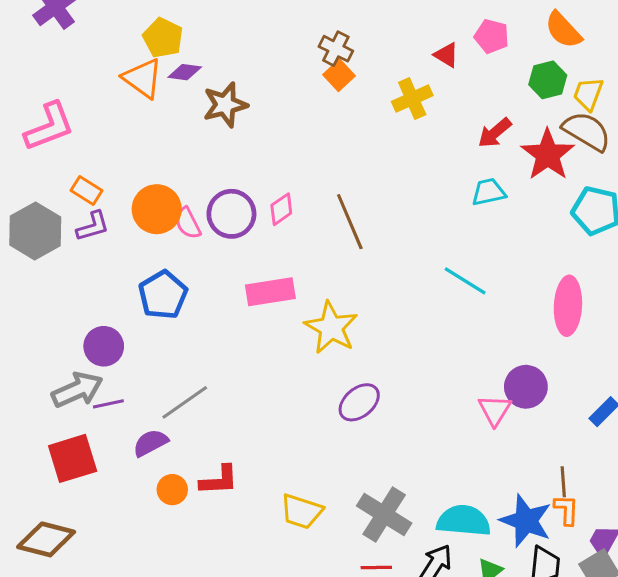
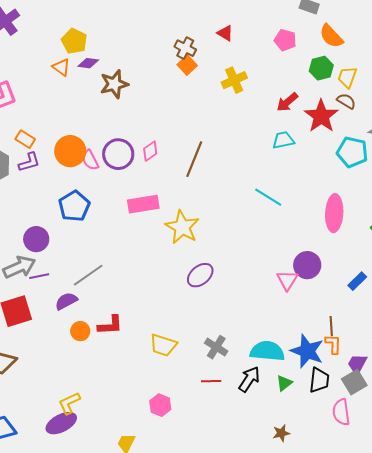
red triangle: (446, 55) -> (225, 33), moved
orange triangle: (143, 78) -> (61, 67), size x0.7
brown semicircle: (587, 131) -> (346, 101), size x0.6
brown line: (350, 222) -> (194, 159), turned 45
gray cross: (384, 515) -> (216, 347), size x0.7

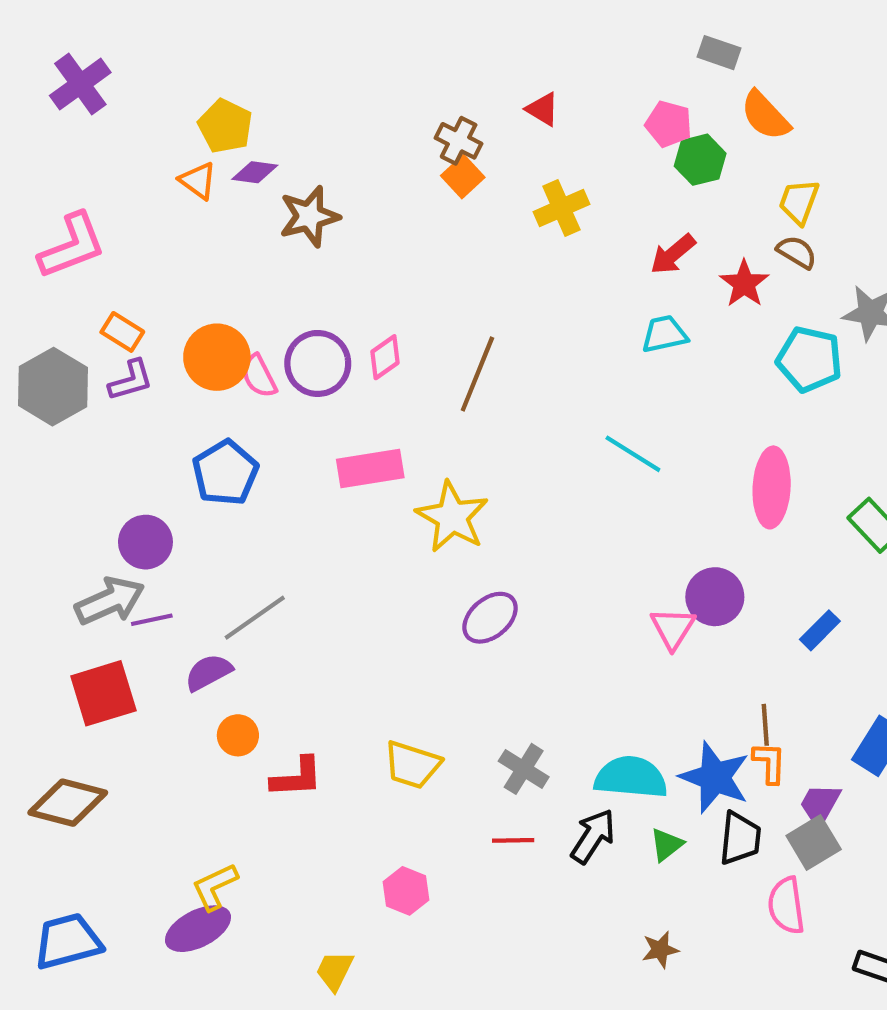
green hexagon: (321, 68) -> (700, 160), moved
red star: (321, 116) -> (744, 284), size x0.7
red L-shape: (110, 325) -> (297, 777), moved

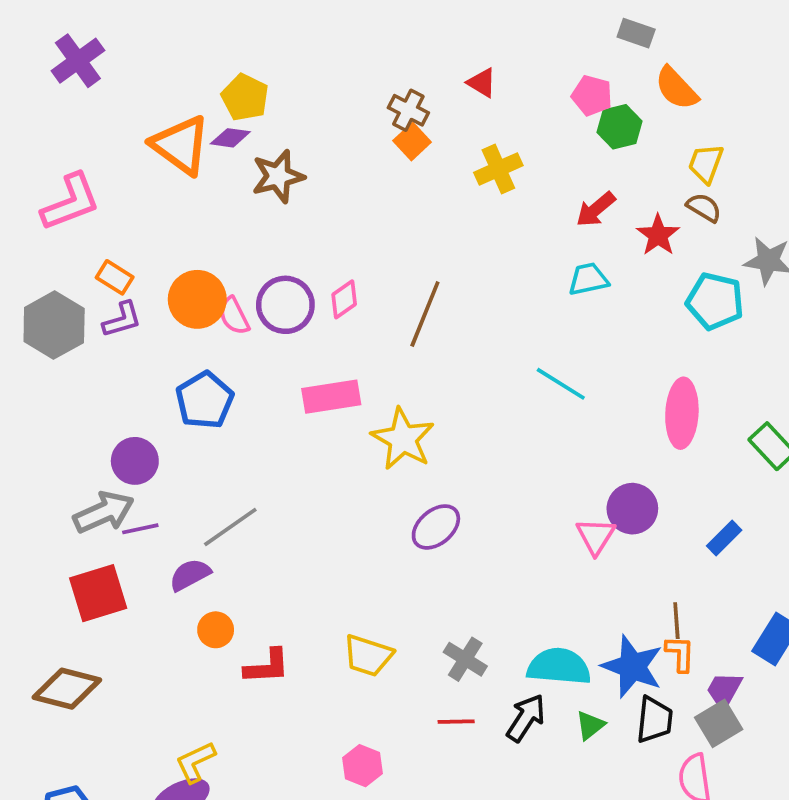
yellow pentagon: (225, 126) -> (245, 97), moved
orange triangle: (198, 181) -> (181, 145), size x1.8

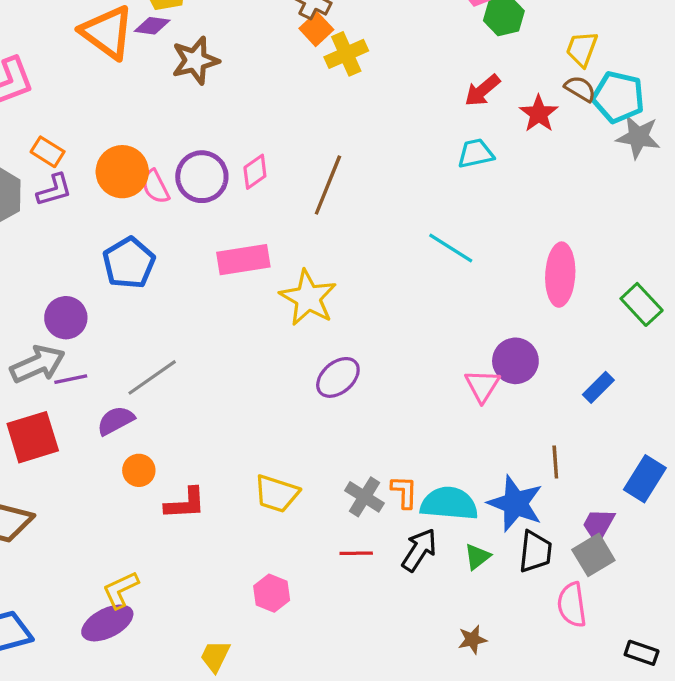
yellow cross: (498, 169) -> (346, 54), moved
cyan pentagon: (715, 301) -> (618, 97), moved
orange L-shape: (680, 654) -> (404, 492), moved

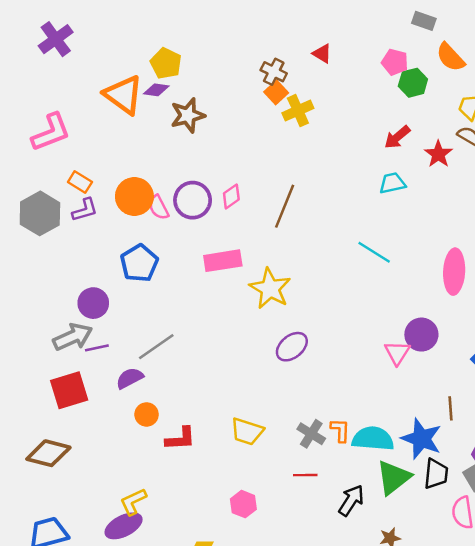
black arrow: (419, 550) -> (351, 500), moved
green triangle: (477, 557) -> (394, 477), size x1.8

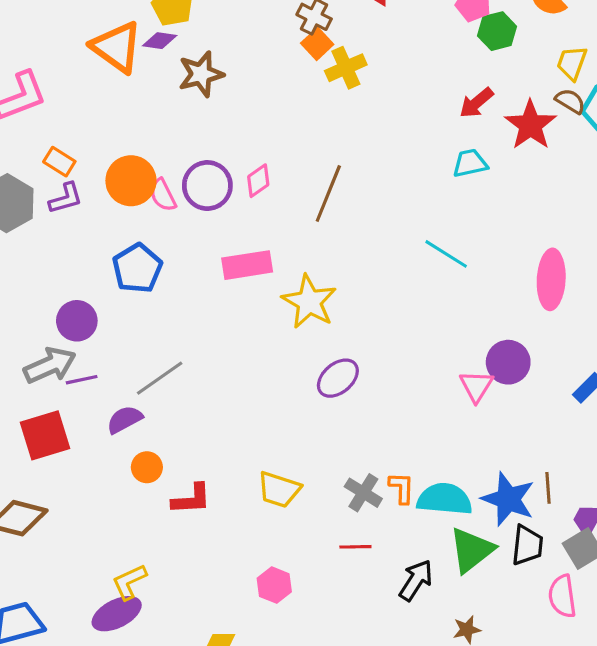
red star: (438, 154) -> (530, 125), size x1.4
brown line: (450, 408) -> (548, 488), moved

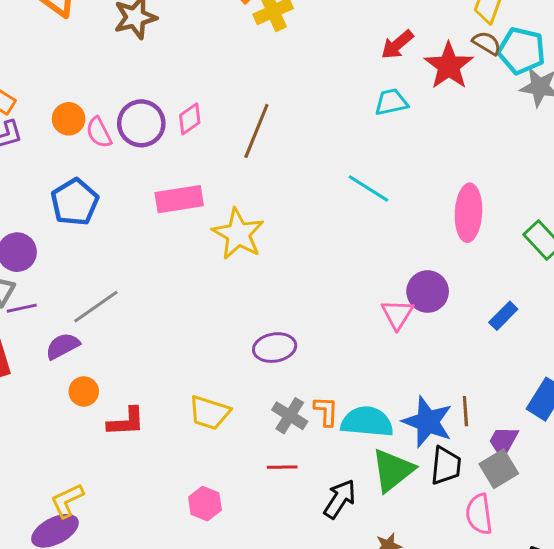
orange circle: (131, 181) -> (69, 119), size x0.7
purple ellipse: (338, 378) -> (275, 348), moved, turned 30

